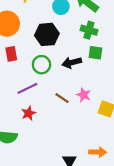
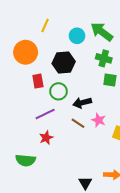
red rectangle: (11, 54) -> (38, 81), moved
black arrow: (72, 62) -> (82, 103), moved

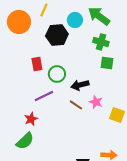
orange circle: (26, 52) -> (19, 22), moved
black hexagon: (64, 63) -> (57, 35), moved
red star: (46, 138) -> (31, 119), moved
green semicircle: (26, 160) -> (25, 141), turned -48

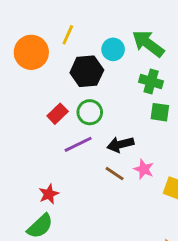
red rectangle: (37, 64) -> (58, 114), turned 56
green circle: (57, 74) -> (90, 112), moved
purple line: (44, 96) -> (78, 144), moved

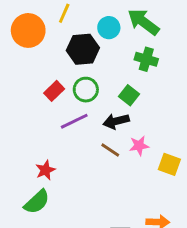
green square: (160, 112) -> (129, 95), moved, turned 30
pink star: (144, 169) -> (139, 146), turned -30

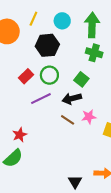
green arrow: (143, 22) -> (92, 25), turned 55
cyan circle: (109, 28) -> (62, 21), moved

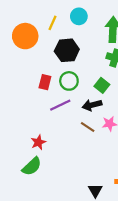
cyan circle: (62, 21) -> (79, 16), moved
red rectangle: (26, 76) -> (45, 82), turned -32

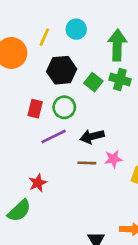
green square: (102, 85) -> (93, 82), moved
brown line: (88, 127) -> (87, 163), turned -32
red star: (38, 142) -> (38, 183), moved

